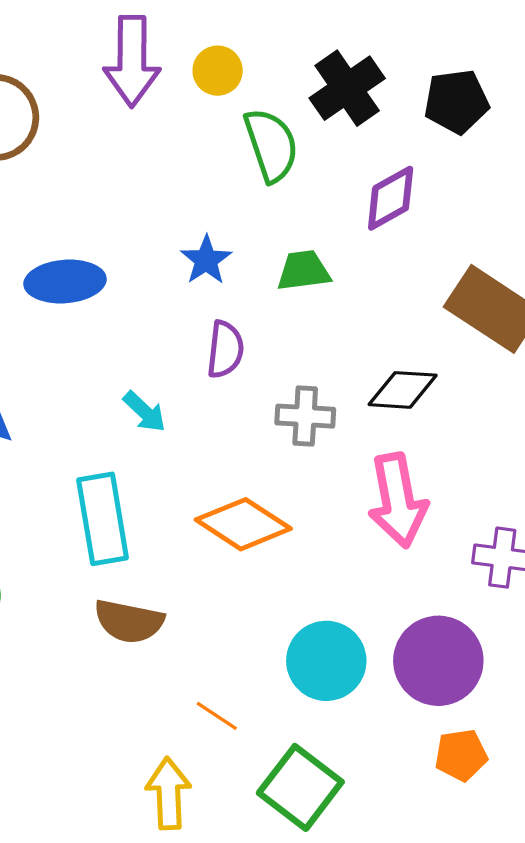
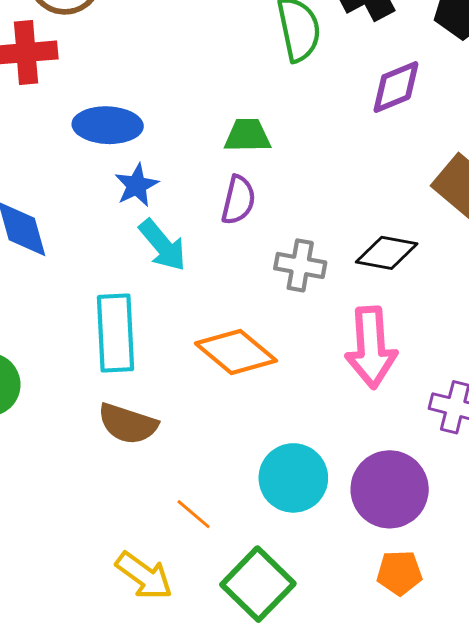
blue star: (206, 260) -> (137, 185), moved
green trapezoid: (304, 271) -> (247, 135), moved
cyan arrow: (144, 412) -> (163, 245), size x1.4
yellow arrow: (168, 793) -> (144, 576), turned 122

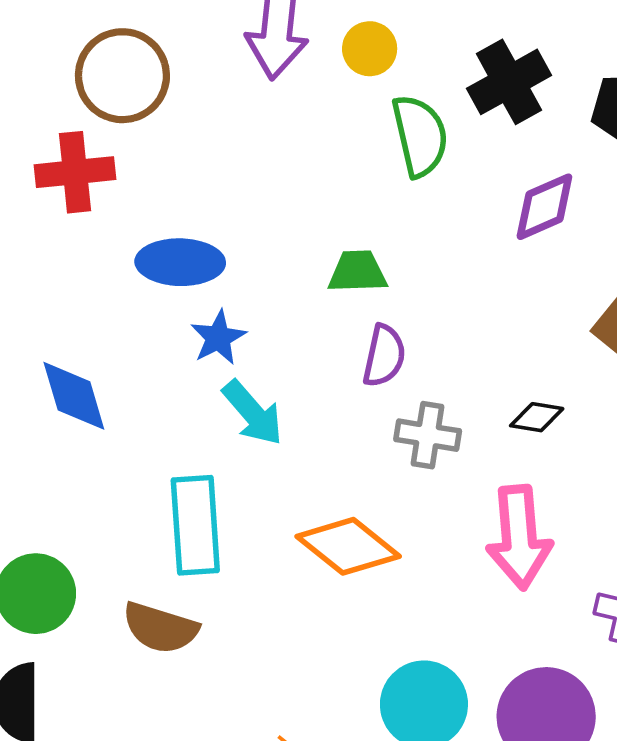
purple semicircle: (238, 200) -> (384, 356), moved
black diamond: (387, 253) -> (537, 417), size x0.7
brown semicircle: (128, 424) -> (160, 628), moved

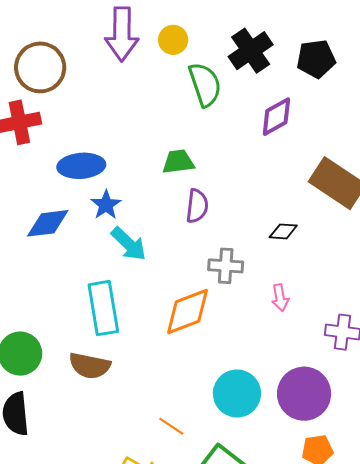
blue diamond: (74, 396) -> (48, 223), moved, turned -75
gray cross: (428, 435) -> (226, 266), moved
pink arrow: (519, 537) -> (280, 298), size x0.5
orange diamond: (348, 546) -> (187, 311), turned -54

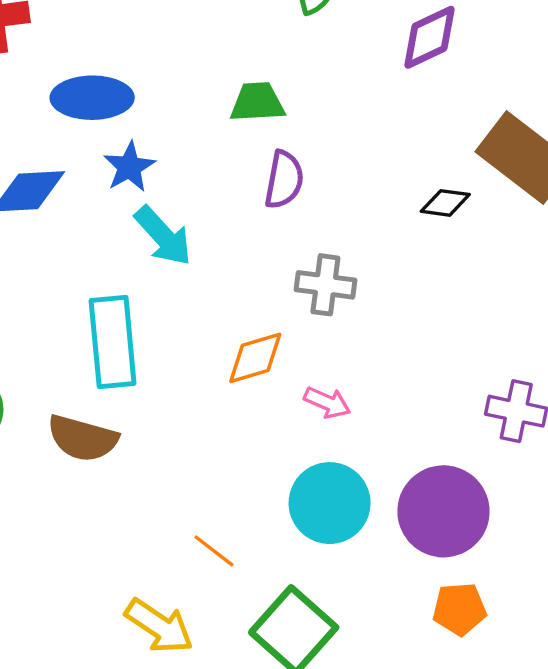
black diamond: (283, 231) -> (445, 203), moved
pink arrow: (280, 298) -> (327, 402), moved, turned -60
orange diamond: (187, 311) -> (255, 358), size x0.7

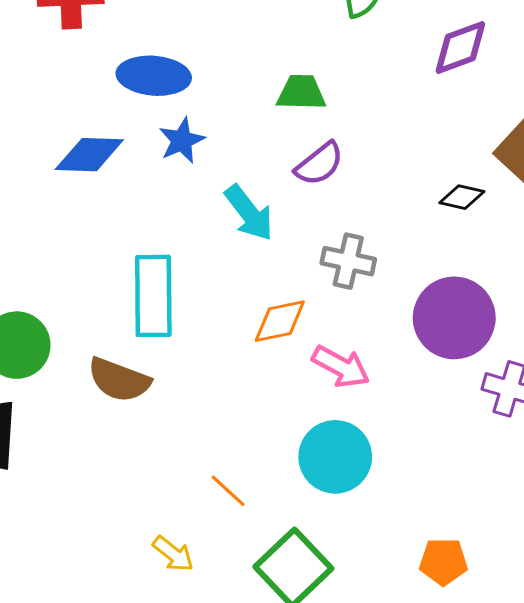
purple semicircle: (284, 180) -> (319, 164), turned 36
cyan arrow: (163, 236) -> (249, 213), moved
pink arrow: (327, 402) -> (341, 367), size x1.4
purple circle: (443, 511) -> (454, 318), moved
yellow arrow: (159, 626) -> (173, 554), size x0.7

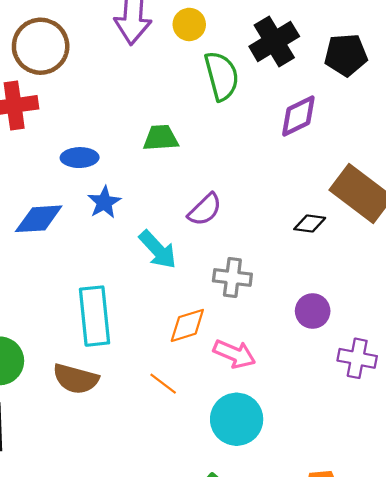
blue ellipse: (154, 76) -> (80, 158), size x0.7
green trapezoid: (301, 93) -> (161, 138), moved
purple circle: (454, 318) -> (313, 311), size x0.6
orange line: (228, 491) -> (163, 384), moved

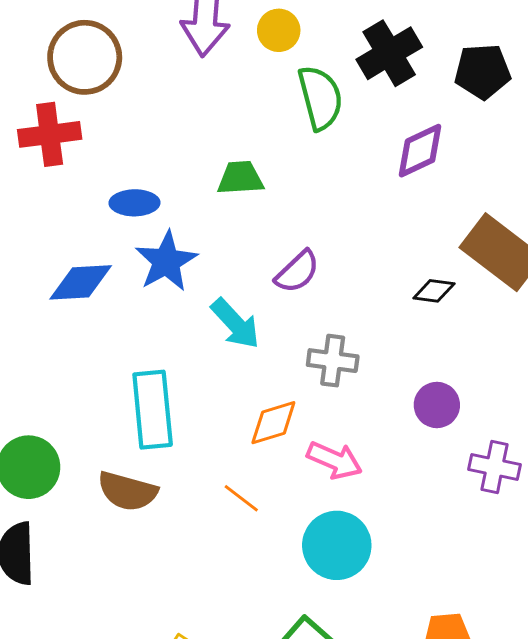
blue star: (104, 202) -> (166, 261), size x1.4

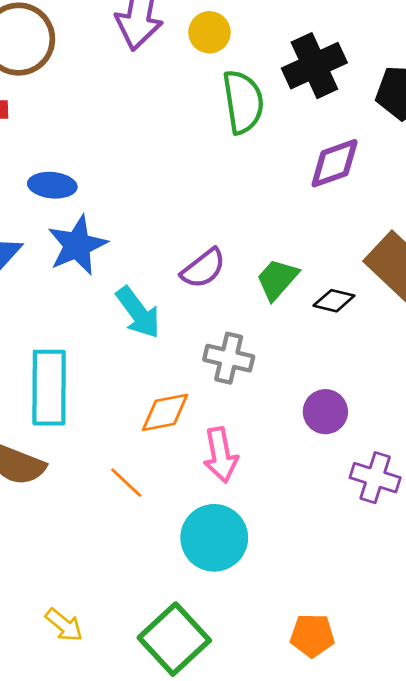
green trapezoid: (240, 178) -> (277, 279), moved, turned -51
pink arrow: (335, 460) -> (221, 455), turned 50

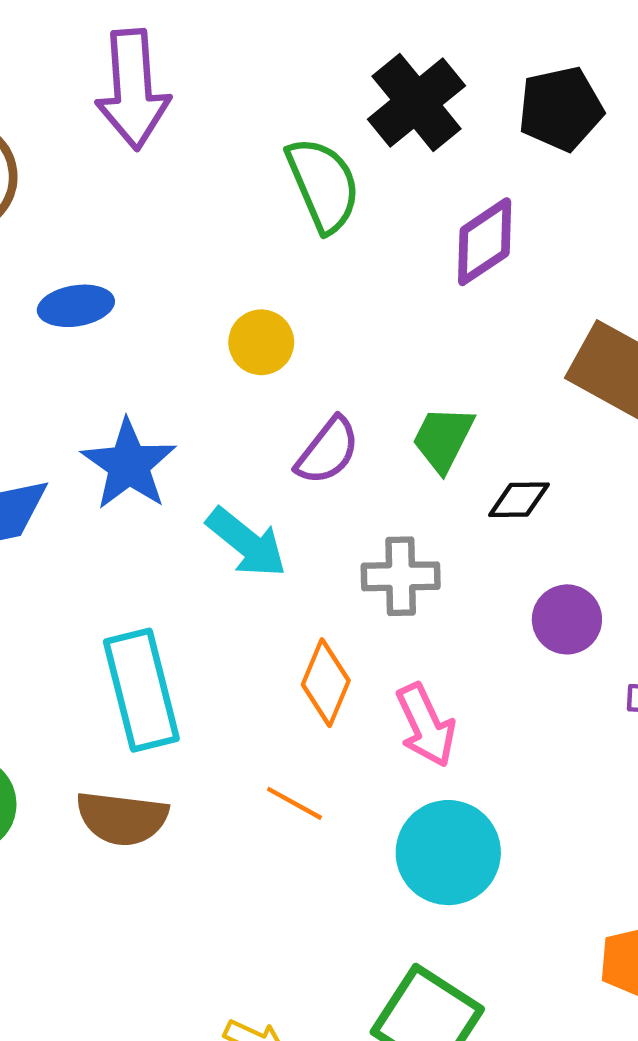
yellow circle: (209, 32) -> (261, 342), moved
blue ellipse: (52, 185) -> (76, 306), moved
black diamond: (334, 301) -> (519, 500), moved
orange diamond: (165, 412) -> (326, 683), turned -42

